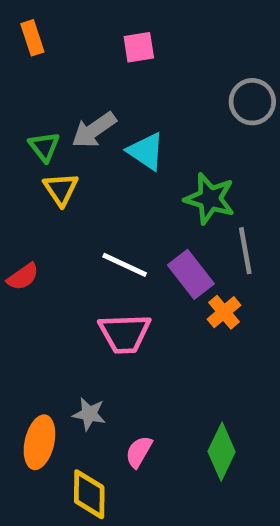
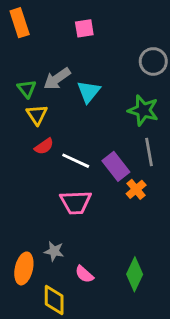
orange rectangle: (32, 38) -> (20, 23), size x1.4
cyan triangle: (146, 151) -> (89, 92), turned 35
green star: (210, 199) -> (143, 110), moved
red semicircle: (23, 277) -> (44, 146), moved
pink semicircle: (139, 452) -> (84, 274), turned -78

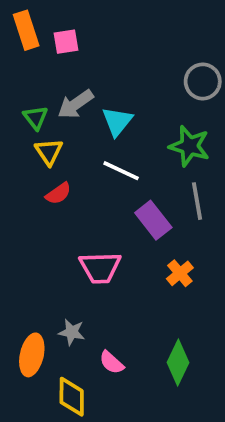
pink square: (84, 28) -> (66, 42), moved
white line: (76, 161) -> (121, 171), moved
orange cross: (136, 189) -> (180, 273), moved

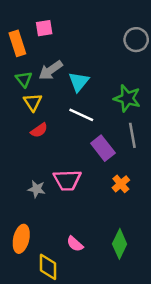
orange rectangle: (26, 30) -> (17, 43), moved
gray circle: (203, 81) -> (136, 40), moved
gray star: (72, 332) -> (37, 189), moved

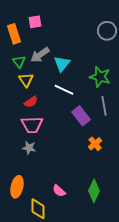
pink trapezoid: (67, 180) -> (32, 125), moved

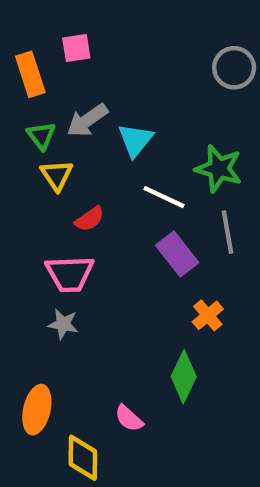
white line: (64, 90) -> (164, 197), moved
red semicircle: (31, 102) -> (89, 219), moved
green diamond: (94, 191) -> (184, 377), moved

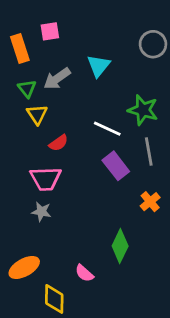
cyan triangle: (135, 140) -> (99, 66), moved
orange cross: (208, 315) -> (150, 202), moved
orange ellipse: (37, 410) -> (24, 267), turned 48

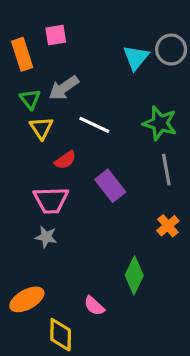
cyan triangle: (99, 66) -> (136, 57), moved
white line: (107, 129) -> (94, 125), moved
purple rectangle: (116, 166) -> (110, 186), moved

